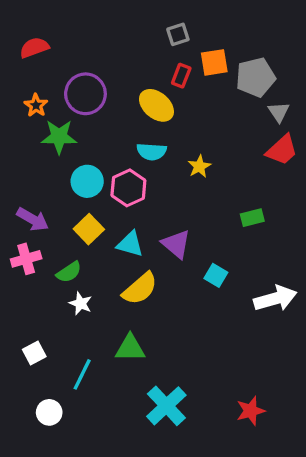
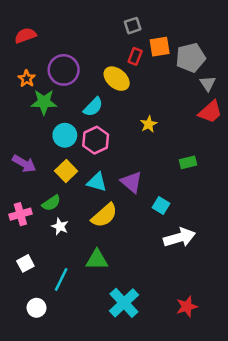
cyan semicircle: (152, 152) -> (93, 107), moved, turned -50
pink cross: (26, 259) -> (20, 214), moved
white arrow: (275, 298) -> (179, 238), moved

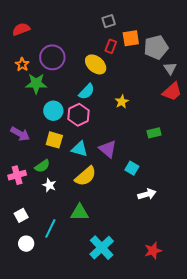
cyan semicircle: (93, 107) -> (87, 92), moved
yellow square: (66, 171) -> (54, 140), turned -30
white arrow: (179, 238) -> (147, 194), size x0.7
white circle: (36, 308) -> (26, 244), moved

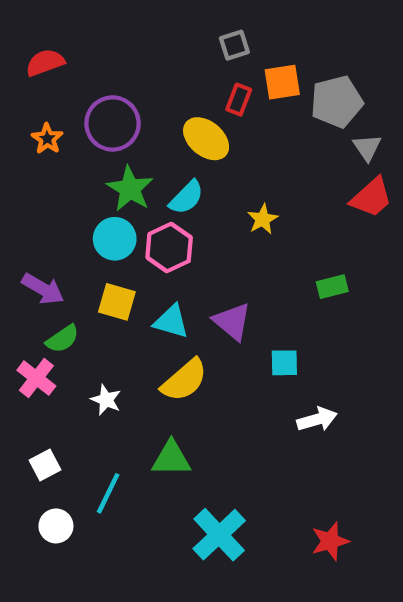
green star: (36, 84) -> (130, 189), moved, turned 30
green semicircle: (42, 166) -> (62, 339), moved
cyan square: (132, 168) -> (284, 363), turned -32
pink cross: (17, 175) -> (36, 378), turned -36

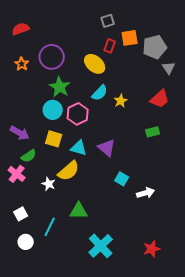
cyan semicircle: (186, 197) -> (100, 93), moved
red trapezoid: (371, 197) -> (160, 99), moved
cyan square: (284, 363) -> (122, 179), moved, turned 32
yellow semicircle: (184, 380) -> (69, 171), moved

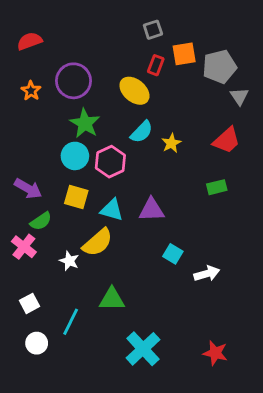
purple triangle: (107, 148) -> (151, 210), turned -42
red star: (152, 249) -> (215, 353), turned 30

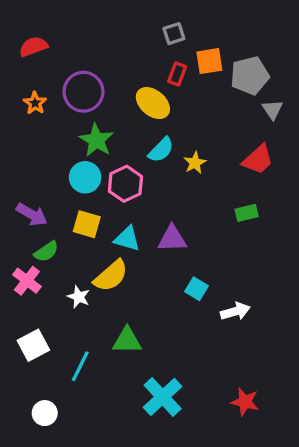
white square: (30, 303) -> (33, 345), size x1.4
white circle: (37, 343) -> (45, 413), moved

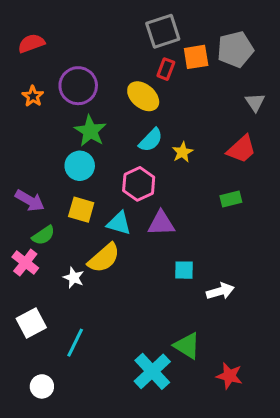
gray square: (174, 34) -> (163, 31), size x1.6
gray pentagon: (250, 76) -> (235, 49), moved
pink hexagon: (125, 184) -> (139, 184), moved
cyan square: (196, 289) -> (184, 270), turned -30
green triangle: (127, 340) -> (187, 346), moved, turned 32

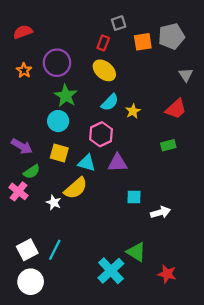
gray square: (163, 31) -> (119, 23), size x0.6
red rectangle: (166, 69) -> (103, 43), moved
white square: (31, 323) -> (27, 250), moved
white circle: (42, 386) -> (31, 282), size x1.5

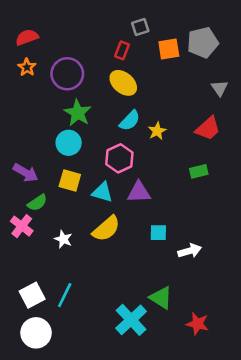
orange star: (24, 70) -> (27, 67), moved
yellow semicircle: (76, 188) -> (106, 229), moved

